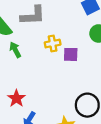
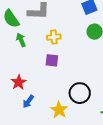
purple square: (71, 54) -> (52, 60), moved

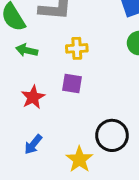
green arrow: (21, 40) -> (27, 50), turned -56
red star: (19, 82) -> (33, 97), moved

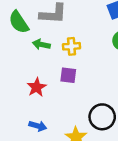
green arrow: (27, 50) -> (41, 44), moved
blue arrow: (33, 144) -> (38, 126), turned -112

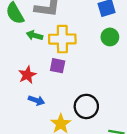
yellow cross: (71, 46) -> (62, 39), size x1.6
blue arrow: (38, 126) -> (36, 100), moved

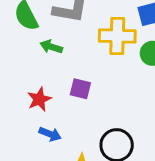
yellow cross: (62, 39) -> (117, 36), moved

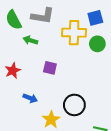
red star: (39, 99) -> (13, 71), moved

